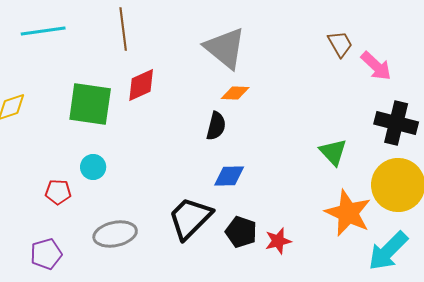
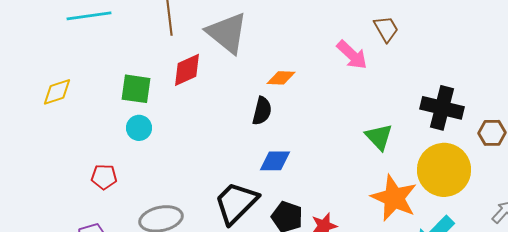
gray triangle: (225, 48) -> (227, 33), moved
pink arrow: (376, 66) -> (352, 55), moved
green square: (90, 104) -> (136, 89), size x0.7
cyan circle: (93, 167) -> (139, 128), moved

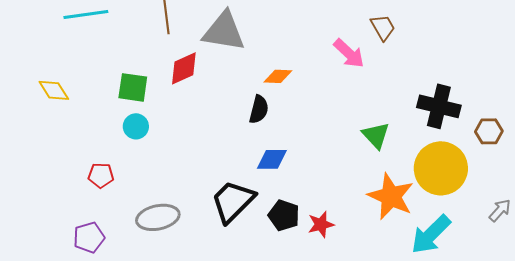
gray triangle: (227, 33) -> (224, 31), turned -30
yellow diamond: (57, 92) -> (54, 90), turned 76

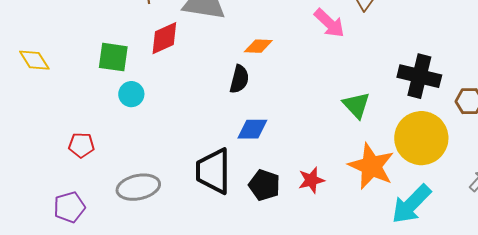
cyan circle: (136, 126) -> (131, 94), moved
black trapezoid: (233, 201) -> (213, 171), turned -45
red star: (321, 224) -> (311, 180), moved

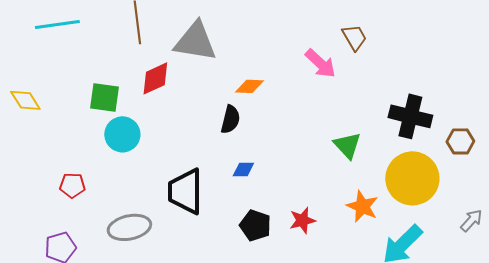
cyan circle: (131, 94) -> (122, 134), size x1.4
blue diamond: (252, 129) -> (243, 169), size x0.7
orange star: (371, 166) -> (362, 206), size x0.7
black trapezoid: (213, 171) -> (185, 191), moved

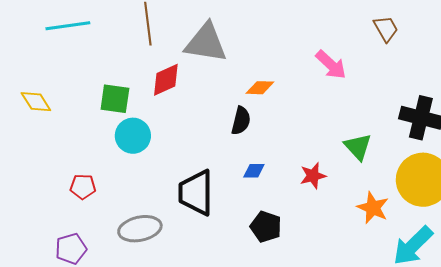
brown trapezoid: (354, 37) -> (386, 29), moved
red star: (302, 220) -> (313, 176), moved

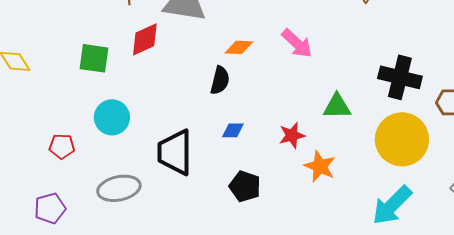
pink arrow: (331, 65) -> (297, 43), moved
cyan circle: (133, 136) -> (112, 117), moved
green triangle: (358, 147) -> (337, 106), turned -48
orange star: (373, 208) -> (320, 166), moved

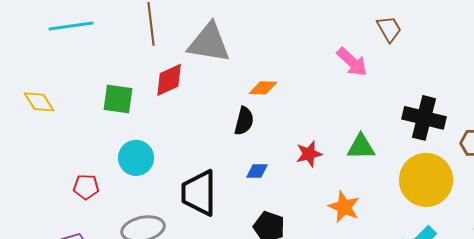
pink arrow: (297, 43) -> (352, 62), moved
red star: (292, 135) -> (309, 154), moved

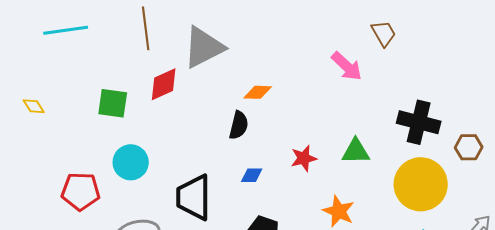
gray triangle: (209, 43) -> (204, 47), turned -36
yellow diamond: (39, 102) -> (34, 106), size x0.7
red pentagon: (86, 187) -> (81, 191), size x1.5

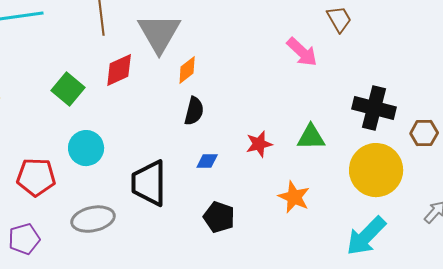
gray triangle: (204, 47) -> (159, 33), turned -33
orange diamond: (258, 92) -> (187, 70), moved, turned -40
green square: (113, 103) -> (68, 89), turned 32

